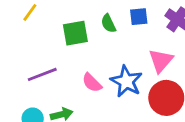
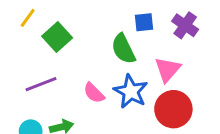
green semicircle: (108, 23) -> (123, 49), moved, size x1.5
green square: (75, 33) -> (57, 37), moved, turned -32

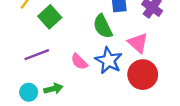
pink triangle: (168, 69) -> (138, 43), turned -30

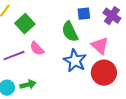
pink semicircle: (79, 62) -> (37, 49), moved

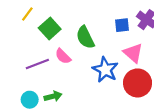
blue square: (84, 14) -> (122, 25), moved
green semicircle: (70, 32) -> (85, 37), moved

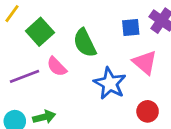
red circle: (138, 83) -> (148, 111), moved, size x0.6

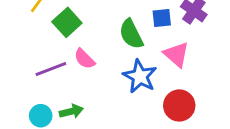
green semicircle: (85, 43) -> (131, 34), moved
red circle: (148, 111) -> (179, 105), size x1.4

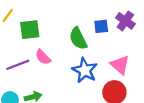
green square: (67, 22) -> (30, 30), turned 35
pink triangle: (176, 54) -> (120, 65), moved

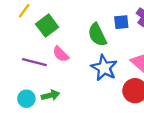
green square: (30, 30) -> (47, 26), turned -30
purple line: (18, 65) -> (34, 62), turned 35

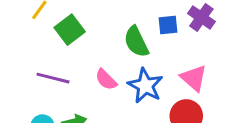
pink semicircle: (61, 54) -> (106, 80), moved

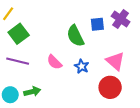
green square: (70, 30) -> (19, 34), moved
blue star: (145, 86) -> (82, 66), size x0.6

